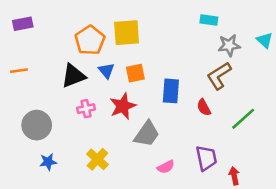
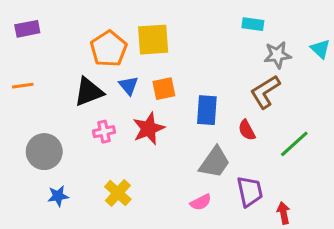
gray trapezoid: (147, 134) -> (215, 162), moved

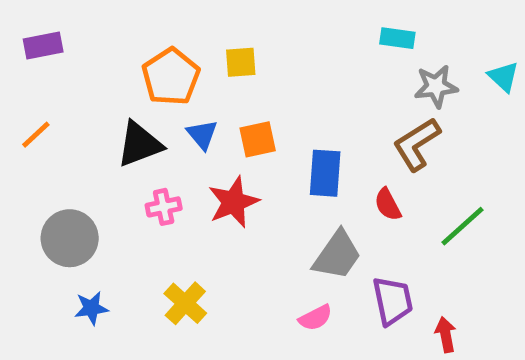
yellow square: (153, 40) -> (241, 62), size x0.6
orange line: (23, 86) -> (36, 135), turned -35

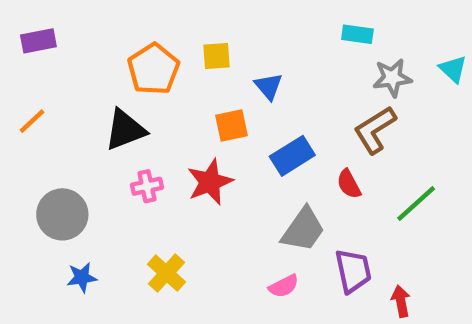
blue triangle: (202, 135) -> (268, 86), moved
blue rectangle: (325, 173) -> (292, 156), turned 54

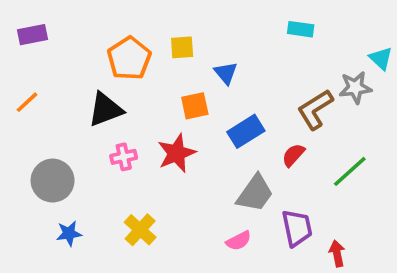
gray star: (392, 78) -> (355, 88), moved
red semicircle: (349, 184) -> (293, 155), turned 70

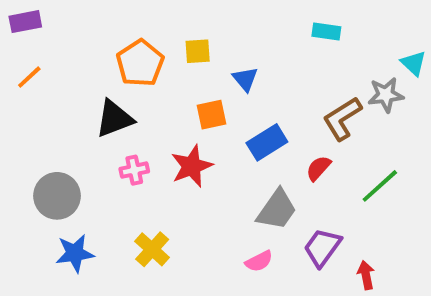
purple rectangle: (32, 35) -> (25, 22), moved
orange line: (27, 102) -> (29, 77), moved
purple trapezoid: (297, 228) -> (322, 247), turned -132
blue star: (69, 233) -> (75, 253), size x1.4

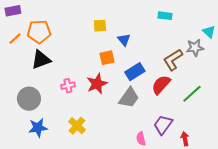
orange pentagon: (140, 63) -> (39, 32), moved, turned 30
black triangle: (114, 119) -> (41, 60), moved
red semicircle: (318, 168) -> (161, 85), size x1.5
gray trapezoid: (277, 210) -> (129, 98), moved
pink semicircle: (259, 261) -> (141, 139), moved, turned 104

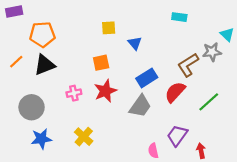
orange line: (15, 39) -> (16, 62), moved
orange square: (107, 58) -> (101, 63), moved

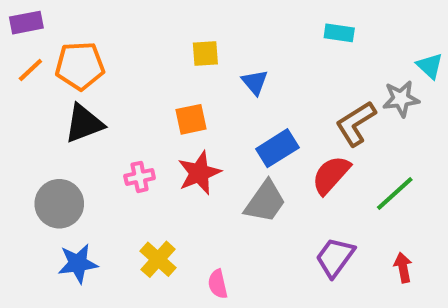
orange line: (16, 62) -> (30, 70), moved
pink semicircle: (153, 151) -> (218, 284), moved
red arrow: (201, 151) -> (403, 268), moved

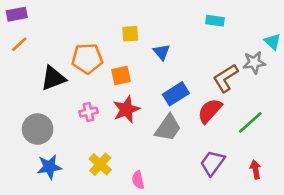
orange pentagon: (80, 66) -> (87, 59), moved

